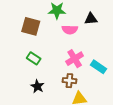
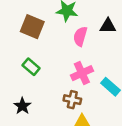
pink semicircle: (70, 30) -> (80, 36), turned 98
black star: (37, 86) -> (22, 106), moved

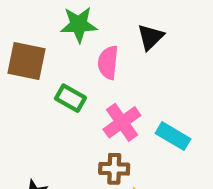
black triangle: (108, 26) -> (151, 37), turned -35
green rectangle: (31, 67) -> (70, 98), moved

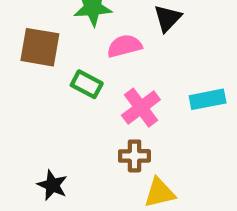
pink semicircle: (108, 63) -> (124, 46), turned 72
cyan rectangle: (173, 136) -> (208, 99), moved, turned -40

